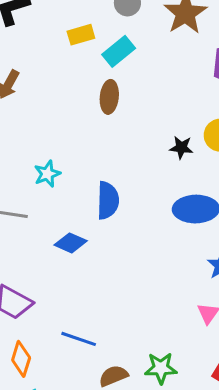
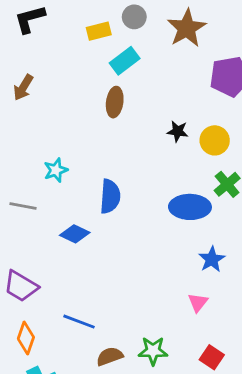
yellow rectangle: (81, 35) -> (99, 31), moved
black star: (181, 148) -> (178, 131), moved

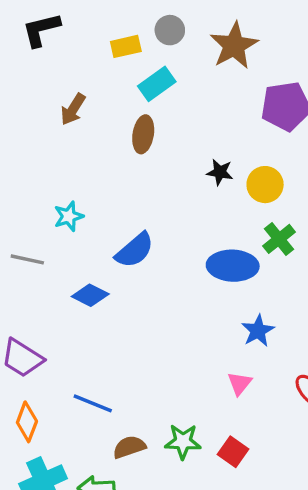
brown arrow: (23, 87) -> (73, 109), moved
blue semicircle: (110, 196) -> (135, 250), turned 44
red square: (212, 357) -> (233, 452), moved

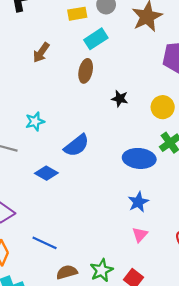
black star: (220, 172) -> (120, 99), moved
blue star: (258, 331) -> (138, 202), moved
green star: (183, 442) -> (102, 270), turned -30

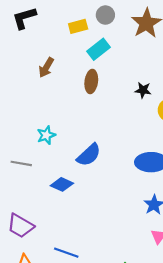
black star: (120, 99) -> (143, 90), moved

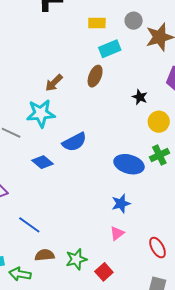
gray circle: (105, 15) -> (134, 21), moved
brown arrow: (46, 67) -> (54, 83), moved
cyan star: (46, 135) -> (41, 113), size x1.6

